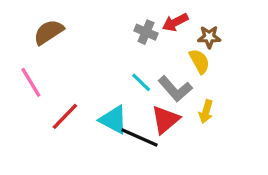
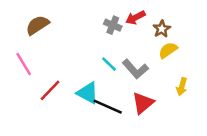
brown star: (209, 37) -> (162, 29), turned -30
yellow semicircle: (199, 61) -> (168, 50), moved, turned -96
yellow arrow: (206, 112) -> (182, 87), moved
red triangle: (165, 120) -> (143, 103), moved

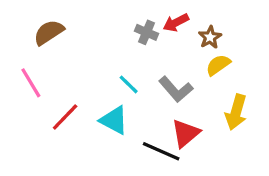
cyan line: (109, 64) -> (129, 84), moved
yellow arrow: (182, 87) -> (236, 112), size x1.5
black line: (108, 107) -> (161, 151), moved

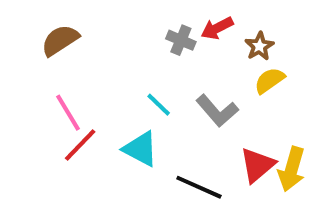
pink line: (31, 83) -> (68, 113), moved
yellow arrow: (236, 112) -> (292, 169), moved
red triangle: (186, 133) -> (257, 165), moved

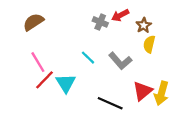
yellow semicircle: (269, 80) -> (149, 44), turned -42
cyan triangle: (141, 149) -> (66, 83), moved, turned 30

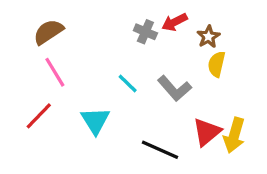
pink line: (38, 62) -> (55, 72), moved
red line: (45, 80) -> (39, 116), moved

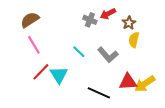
red line: (39, 116) -> (41, 72), moved
red triangle: (207, 132) -> (128, 82), turned 36
yellow arrow: (234, 135) -> (145, 84), turned 40

